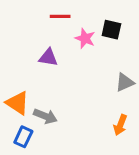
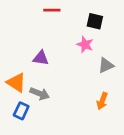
pink star: (85, 38) -> (85, 45), moved
purple triangle: (48, 57) -> (41, 58), moved

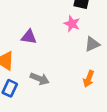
gray arrow: (40, 94) -> (40, 79), moved

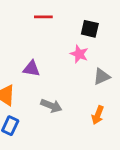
gray arrow: (40, 79) -> (51, 106), moved

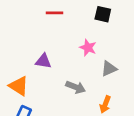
black square: (90, 29) -> (103, 14), moved
gray arrow: (51, 106) -> (76, 87), moved

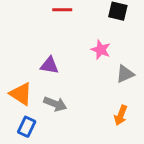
gray arrow: (76, 87) -> (55, 104), moved

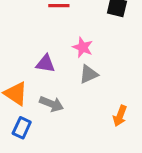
pink star: (101, 50) -> (83, 47), moved
gray triangle: (125, 74) -> (89, 74), moved

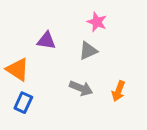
pink star: (83, 47) -> (97, 22), moved
gray arrow: (51, 104) -> (81, 88), moved

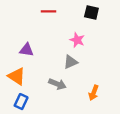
purple triangle: (46, 41) -> (27, 50), moved
gray arrow: (81, 88) -> (57, 84), moved

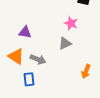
gray arrow: (57, 84) -> (38, 59), moved
blue rectangle: (21, 102) -> (29, 79), moved, turned -32

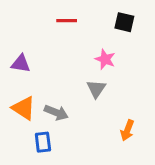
purple triangle: (25, 32) -> (21, 64), moved
gray triangle: (65, 43) -> (96, 89), turned -32

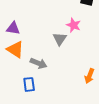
gray triangle: (96, 89) -> (60, 39), moved
orange triangle: (24, 108) -> (15, 50), moved

